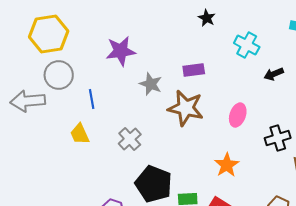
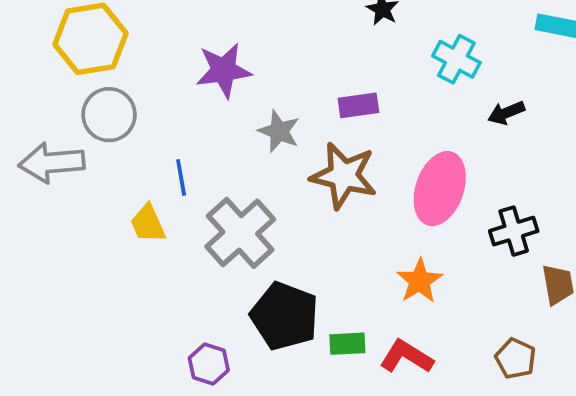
blue line: (92, 99) -> (181, 177), moved
pink ellipse: (238, 115) -> (440, 189), size x1.6
gray cross: (130, 139) -> (240, 233), size x1.6

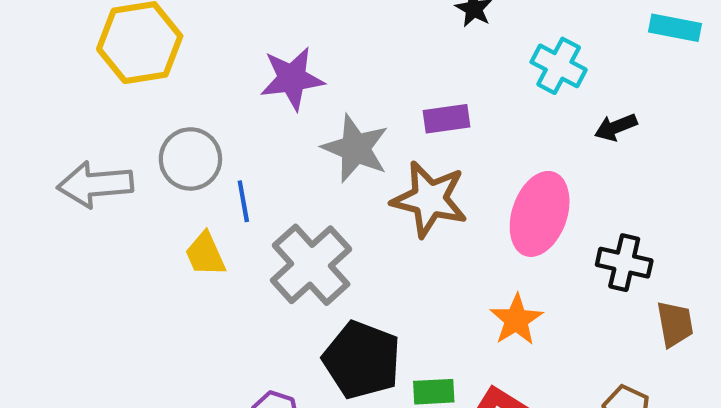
gray circle: (109, 115) -> (190, 159), moved
gray star: (279, 131) -> (355, 148), size x1.4
black cross: (514, 231) -> (624, 263), turned 30

